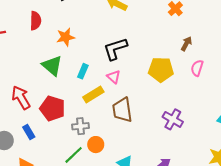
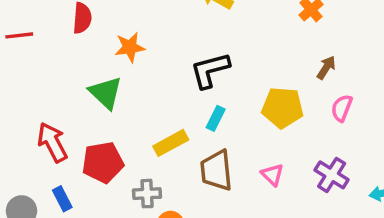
cyan rectangle: (83, 71) -> (216, 118), moved
pink triangle: (114, 77) -> (272, 175), moved
red pentagon: (52, 108) -> (103, 162), turned -30
purple cross: (173, 119) -> (332, 175), moved

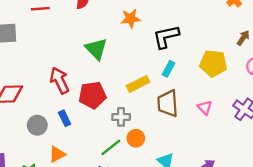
orange star: (130, 47) -> (131, 19), moved

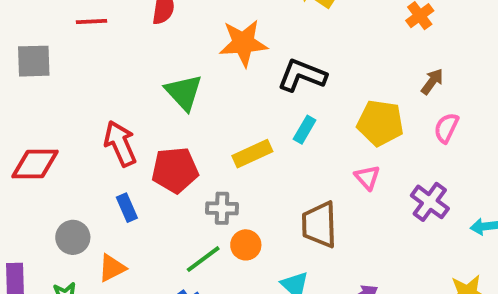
orange star: (131, 19) -> (243, 43), size x1.4
black L-shape: (166, 37) -> (302, 75), turned 32
brown trapezoid: (168, 103) -> (319, 225), moved
pink triangle: (205, 108) -> (367, 177), moved
gray circle: (37, 125) -> (73, 237), moved

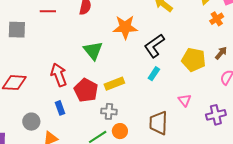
black L-shape: (302, 75) -> (154, 46), turned -60
yellow pentagon: (380, 123) -> (194, 60), moved
yellow rectangle: (252, 154) -> (114, 84), moved
red pentagon: (175, 170) -> (86, 90), turned 30
purple cross: (430, 202) -> (216, 115), turned 36

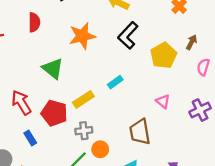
black L-shape: (154, 46) -> (128, 35), moved
yellow pentagon: (194, 60) -> (164, 55), turned -30
cyan rectangle: (154, 74) -> (115, 82), moved, turned 32

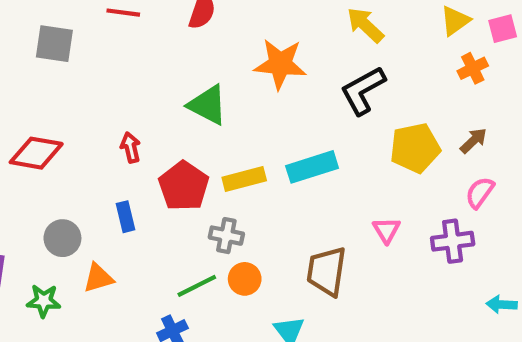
green triangle: (53, 69) -> (208, 105), turned -30
cyan rectangle: (115, 82) -> (312, 167), size x1.6
red arrow: (21, 103) -> (131, 147), size x0.6
purple cross: (200, 110) -> (453, 241), moved

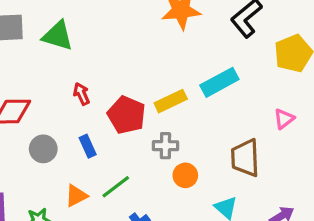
green triangle: (208, 105) -> (58, 36), moved
pink triangle: (386, 230) -> (284, 119), turned 35
gray circle: (62, 238) -> (43, 149), moved
green line: (197, 286) -> (116, 187), moved

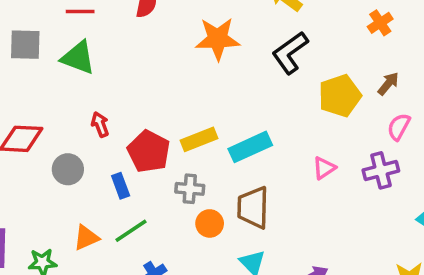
cyan rectangle: (219, 82) -> (250, 147), moved
blue rectangle: (88, 146) -> (121, 186), moved
gray circle: (43, 149) -> (68, 169), moved
brown trapezoid: (245, 158) -> (253, 208), moved

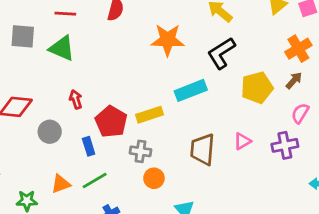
orange cross: (380, 23) -> (298, 49), moved, size x1.4
cyan rectangle: (250, 147) -> (191, 90), moved
brown trapezoid: (253, 208) -> (203, 149), moved

